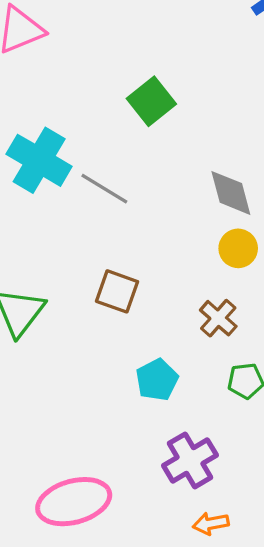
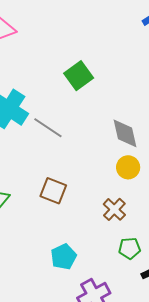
cyan pentagon: (157, 380) -> (64, 257), moved

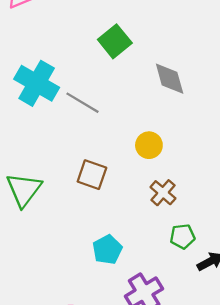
gray diamond: (125, 133) -> (170, 79), moved
yellow circle: (128, 167) -> (149, 145), moved

